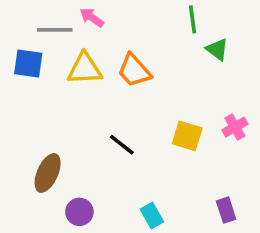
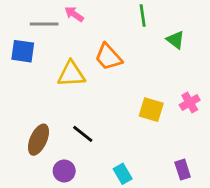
green line: (192, 19) -> (143, 15), moved
yellow triangle: (85, 69) -> (71, 74), moved
black line: (122, 145) -> (83, 134), moved

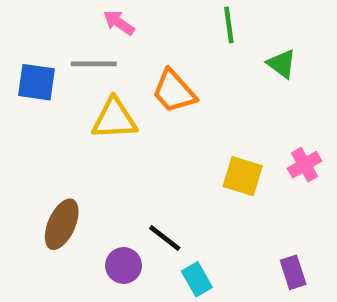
gray line: (44, 24) -> (94, 64), moved
black line: (83, 134) -> (165, 238), moved
purple circle: (64, 171) -> (124, 265), moved

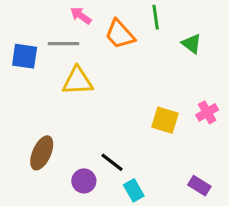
orange trapezoid: (174, 91) -> (120, 34), moved
purple rectangle: (293, 272) -> (199, 186), turned -40

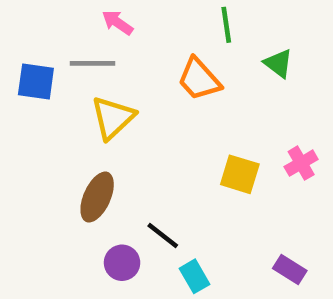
orange trapezoid: (120, 34) -> (199, 79), moved
yellow triangle: (78, 81) -> (113, 118), turned -40
brown ellipse: (42, 153) -> (97, 197), moved

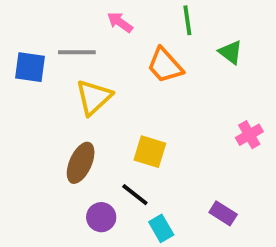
pink arrow: (117, 23) -> (120, 22), moved
yellow square: (240, 174) -> (150, 152), moved
purple rectangle: (290, 270) -> (223, 213), moved

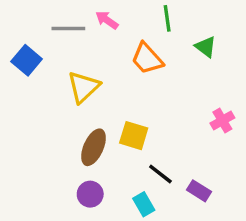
gray line: (77, 52) -> (68, 28), moved
blue square: (30, 67) -> (27, 60), turned 32
brown ellipse: (81, 163) -> (93, 147), moved
black line: (135, 195) -> (160, 174), moved

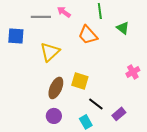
blue square: (27, 60) -> (16, 36), turned -36
purple rectangle: (199, 191) -> (119, 114), turned -72

